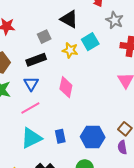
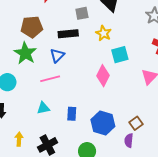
cyan square: (90, 42) -> (120, 55), moved
pink diamond: (66, 87) -> (103, 76), moved
cyan triangle: (31, 138) -> (43, 108), size x0.6

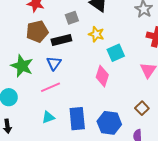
brown pentagon: (32, 27) -> (37, 32), moved
blue rectangle: (72, 114) -> (77, 119), size x1.6
brown square: (136, 123) -> (142, 108), moved

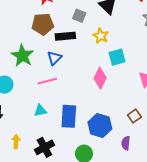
gray square: (72, 18) -> (79, 16), turned 32

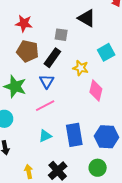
brown pentagon: (43, 24) -> (28, 51), turned 30
black rectangle: (65, 36) -> (52, 58), turned -36
yellow star: (101, 36) -> (81, 68), moved
cyan square: (117, 57) -> (106, 52), moved

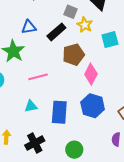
brown pentagon: (28, 51) -> (73, 55), moved, turned 30
yellow star: (81, 68) -> (85, 25), moved
blue triangle: (47, 81) -> (29, 27), moved, turned 35
blue hexagon: (107, 137) -> (93, 106), moved

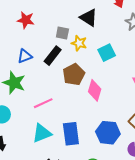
cyan triangle: (31, 106) -> (42, 133), size x1.5
blue hexagon: (93, 106) -> (108, 133), moved

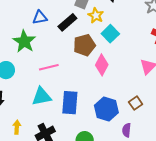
cyan square: (107, 53) -> (110, 34), moved, turned -30

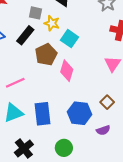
purple semicircle: (127, 130) -> (103, 130), turned -104

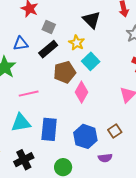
gray square: (35, 13) -> (49, 27), moved

